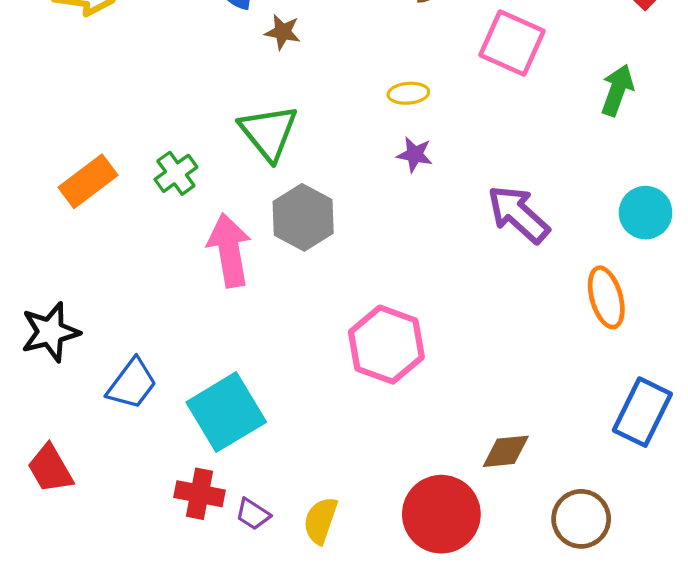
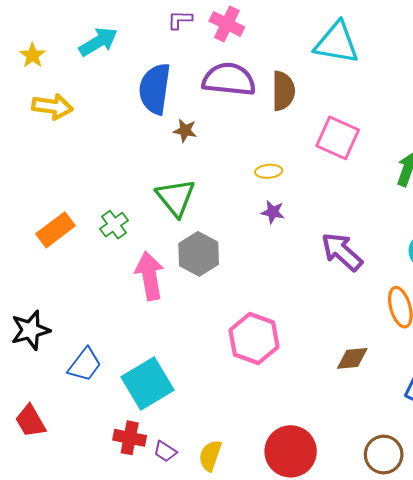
brown diamond: (506, 451) -> (352, 358), moved

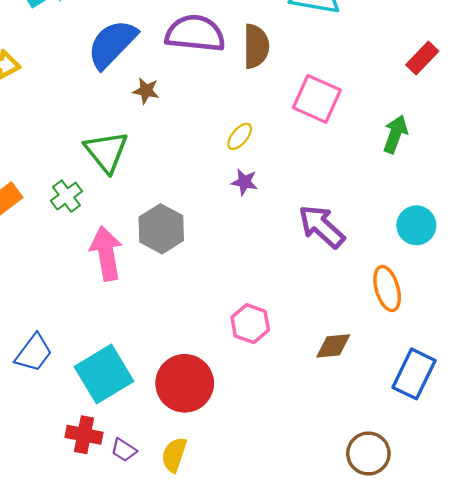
blue semicircle: (155, 89) -> (112, 44), turned 36
yellow ellipse: (269, 171) -> (240, 136), turned -45
green triangle: (176, 197) -> (106, 152), moved
pink hexagon: (254, 339) -> (250, 324), moved, size x0.7
red circle: (291, 451) -> (185, 383), moved

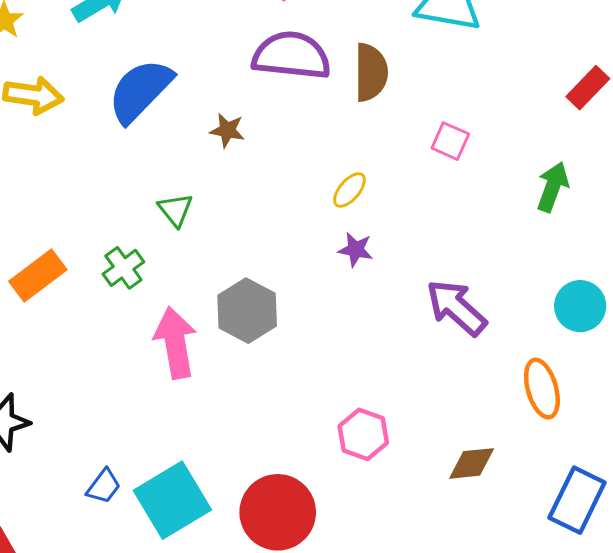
blue semicircle: (112, 44) -> (140, 91), moved
pink square: (317, 99) -> (450, 141), size x0.6
green triangle: (106, 152) -> (175, 210), size x0.6
blue trapezoid: (34, 353) -> (104, 486), moved, size x0.7

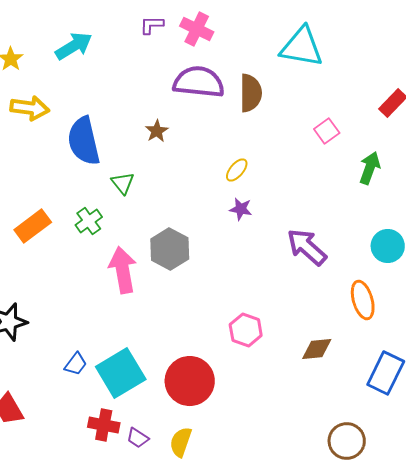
blue semicircle: (140, 91) -> (84, 141), moved, turned -57
brown star: (227, 130) -> (157, 131), turned 30
pink square: (450, 141) -> (327, 131), moved, turned 30

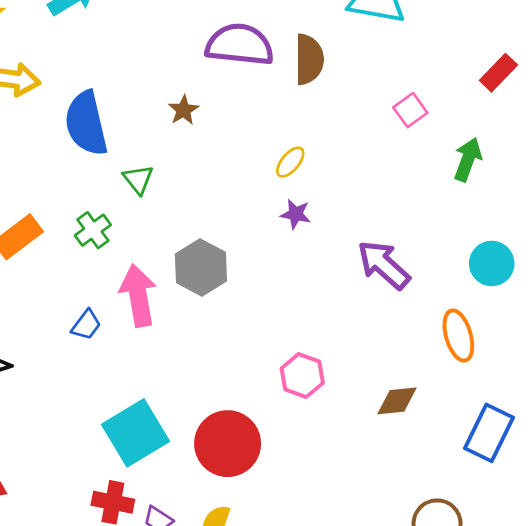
blue trapezoid: (76, 364) -> (86, 325), moved

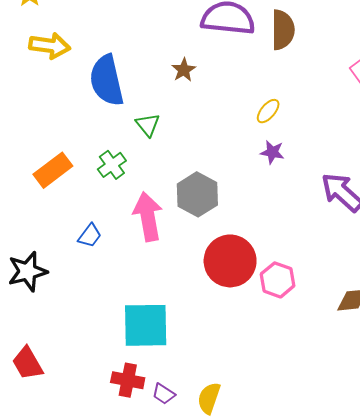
blue trapezoid: (86, 325) -> (90, 236), moved
cyan square: (136, 433) -> (146, 325), turned 30
red circle: (228, 444) -> (230, 261), moved

